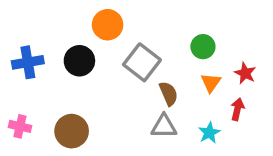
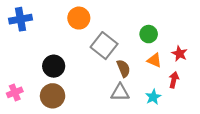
black circle: (79, 61) -> (54, 66), moved
blue cross: (28, 62) -> (20, 19), moved
orange triangle: (211, 83) -> (154, 60), turned -42
pink cross: (20, 126) -> (15, 92), turned -35

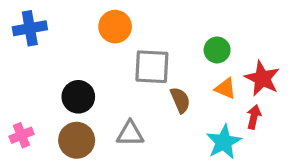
gray square: (104, 46) -> (152, 67), turned -35
red star: (180, 54) -> (262, 78), size x1.5
gray triangle: (120, 92) -> (130, 134), moved
cyan star: (153, 97) -> (224, 142), size x1.5

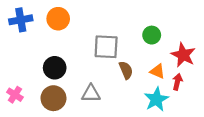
orange circle: (115, 27) -> (58, 19), moved
orange triangle: (225, 88) -> (158, 71), moved
pink cross: (21, 135) -> (15, 95), turned -35

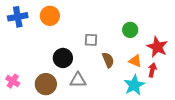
gray square: (106, 47) -> (91, 40), size x0.6
black circle: (55, 68) -> (63, 58), moved

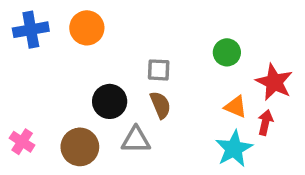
brown semicircle: (108, 60) -> (160, 105), moved

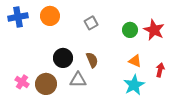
gray square: (159, 70) -> (91, 23), moved, turned -32
red star: (274, 82) -> (154, 30), moved
red arrow: (265, 122) -> (160, 70), moved
pink cross: (22, 142) -> (22, 82), moved

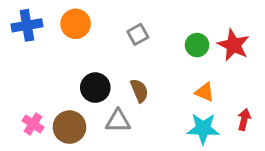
red arrow: (160, 70) -> (244, 119), moved
cyan star: (134, 85) -> (203, 129), turned 30

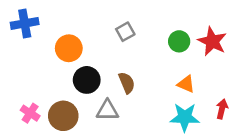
orange circle: (76, 24) -> (69, 48), moved

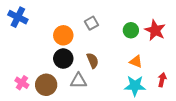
blue cross: (25, 23) -> (18, 17), turned 36
orange circle: (69, 48) -> (63, 35), moved

